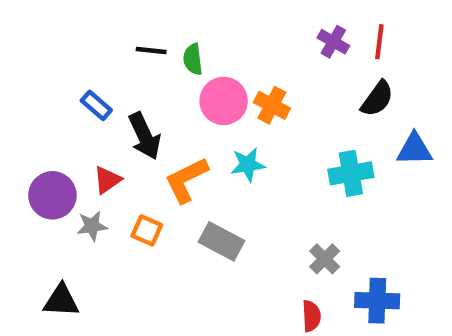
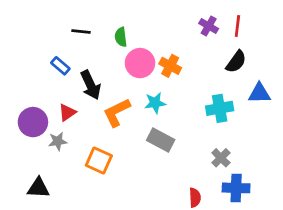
black line: (151, 50) -> (81, 31), moved
orange square: (147, 230) -> (99, 161), moved, size x1.4
gray rectangle: (221, 241) -> (161, 140), moved
gray cross: (325, 259) -> (221, 158), moved

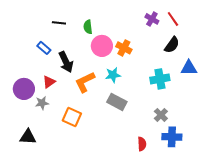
red line: (237, 26) -> (173, 19), turned -42

